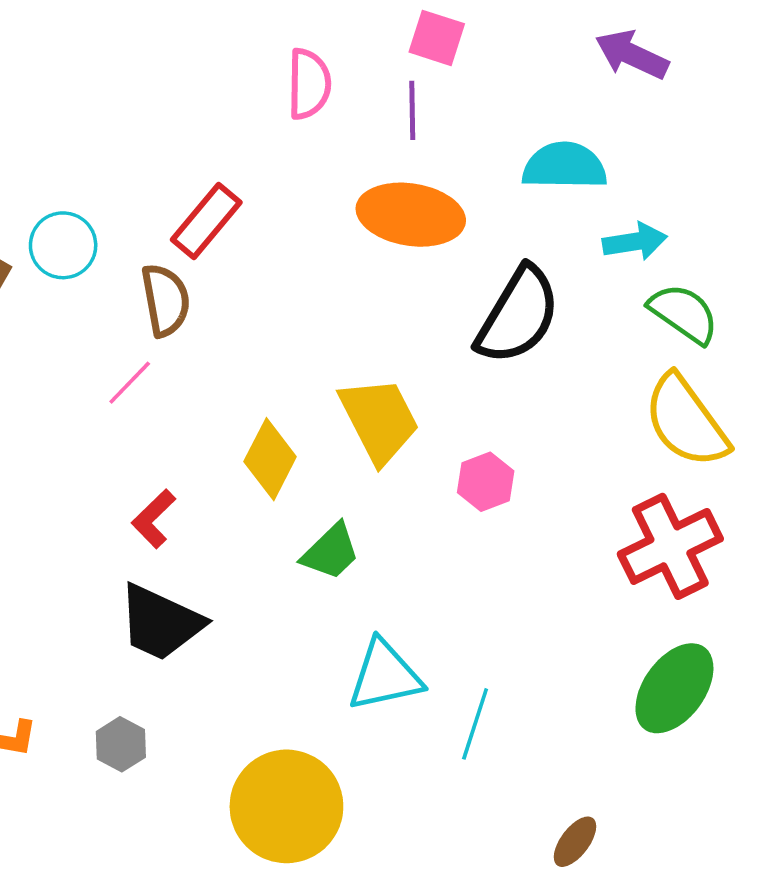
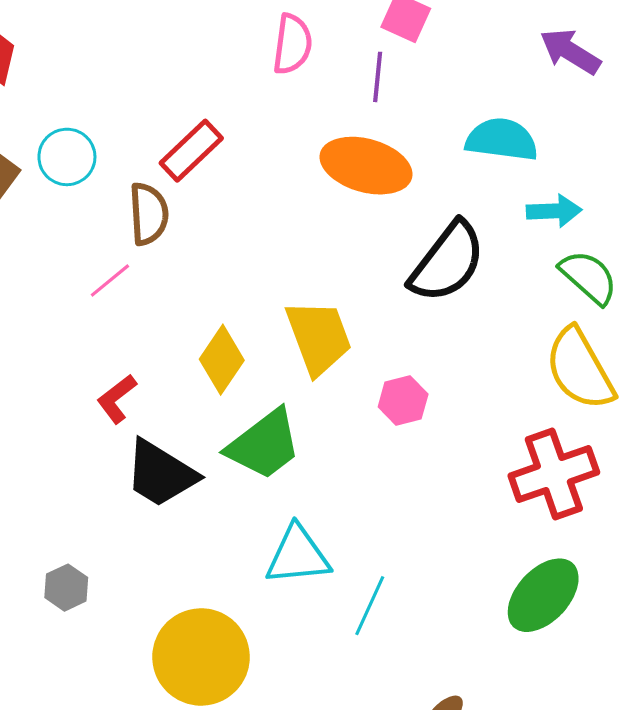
green trapezoid: (331, 552) -> (264, 445), size x1.5
black trapezoid: (160, 623) -> (161, 474), moved

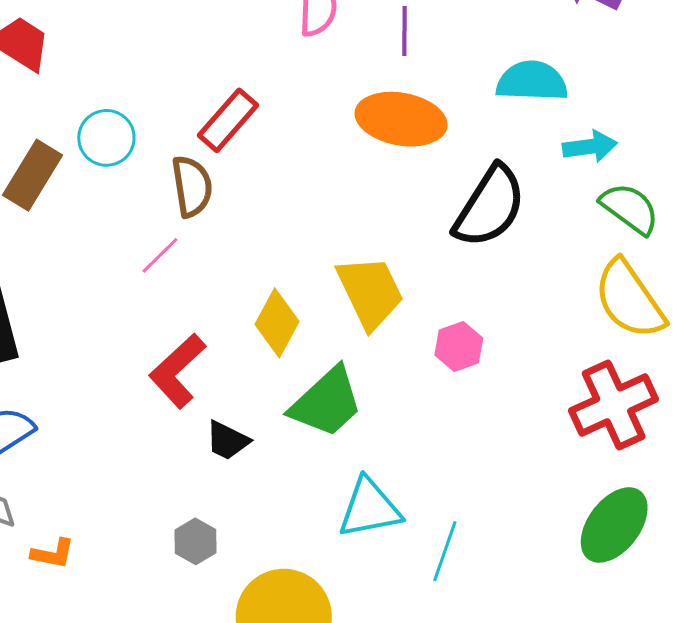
red L-shape: (117, 399) -> (177, 371), size x1.5
black trapezoid: (161, 474) -> (227, 440), size x0.6
gray hexagon: (66, 588) -> (195, 541), moved

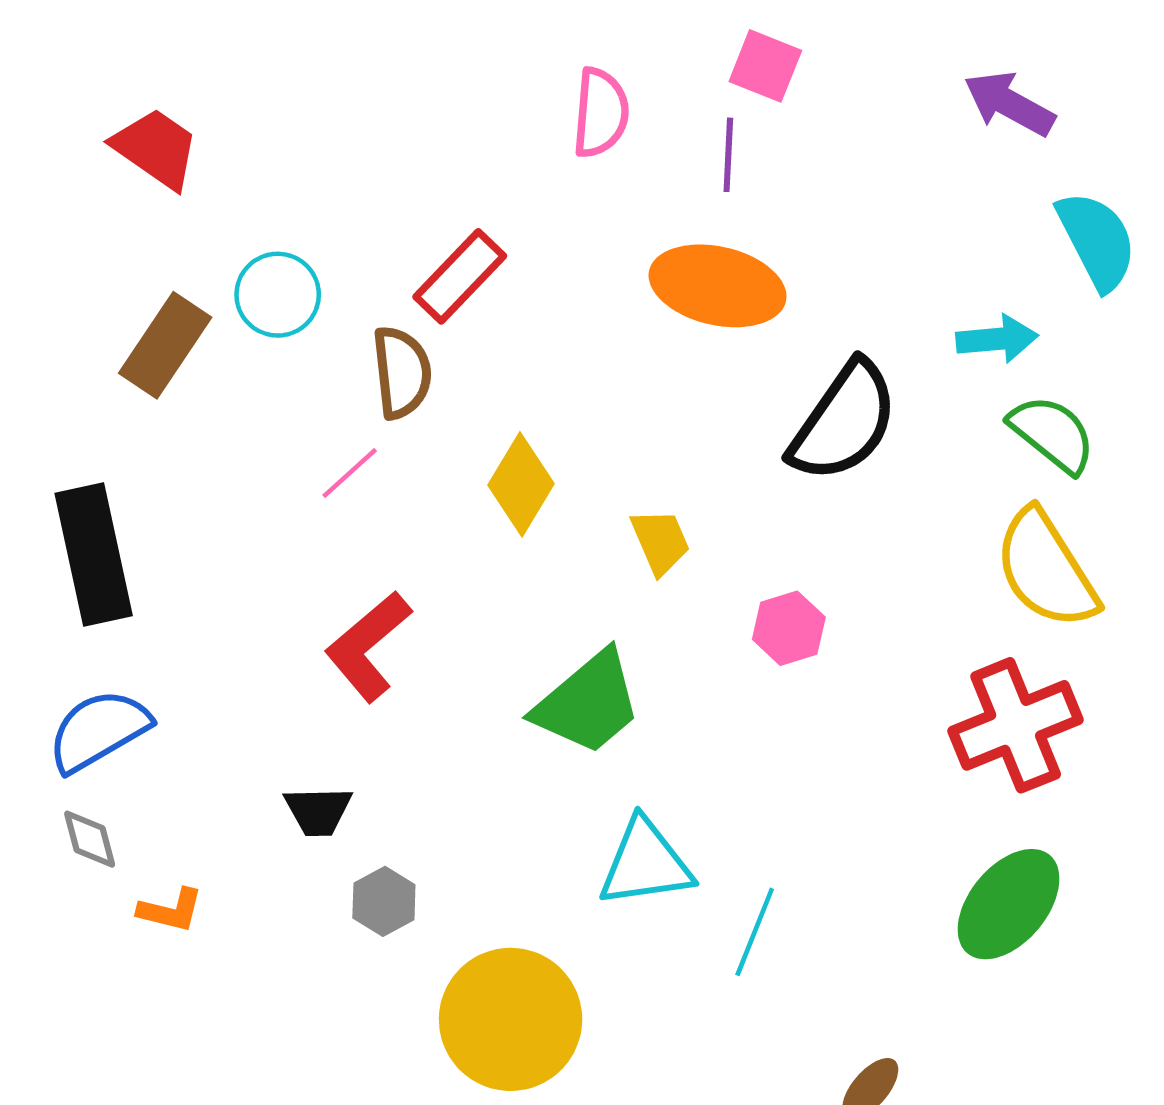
cyan semicircle: (532, 81) -> (1097, 240), moved, turned 58
yellow trapezoid: (370, 292) -> (660, 541), size x0.6
yellow diamond: (277, 323) -> (521, 484), moved
black trapezoid: (227, 440) -> (318, 811), moved, turned -30

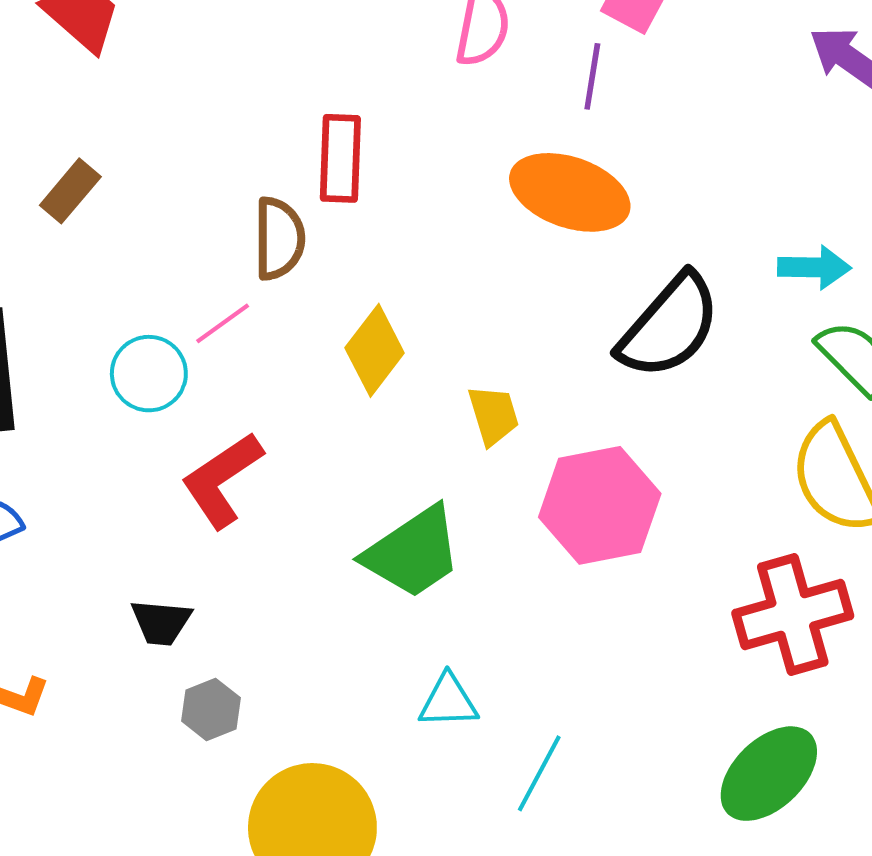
red rectangle: (460, 276) -> (340, 158), turned -48
cyan circle: (278, 295) -> (149, 374), moved
brown rectangle: (165, 345) -> (70, 191), size x0.7
pink hexagon: (789, 628) -> (600, 505), size x1.8
cyan triangle: (645, 863) -> (448, 701), size x0.7

